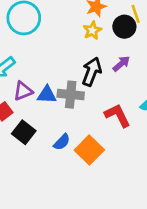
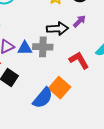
black arrow: (92, 72) -> (58, 29), turned 70
blue semicircle: (62, 142) -> (43, 98), moved, size x1.6

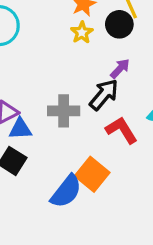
black arrow: (58, 29) -> (104, 95), moved, turned -45
blue triangle: (25, 48) -> (20, 129), moved

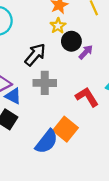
black circle: (119, 24) -> (71, 41), moved
black arrow: (104, 95) -> (35, 55), moved
blue triangle: (20, 129) -> (13, 96), turned 30

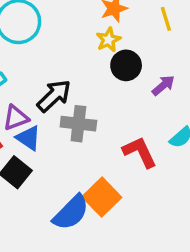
purple arrow: (86, 52) -> (163, 85), moved
black arrow: (35, 55) -> (54, 96), moved

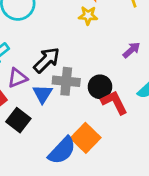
yellow star: (108, 40) -> (88, 16), turned 30
black circle: (126, 65) -> (100, 87), moved
blue triangle: (28, 138) -> (43, 94), moved, turned 30

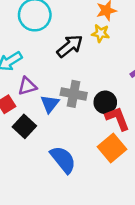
black arrow: (47, 60) -> (70, 46), moved
orange square: (86, 138) -> (112, 148), moved
blue semicircle: (62, 151) -> (63, 160), turned -88

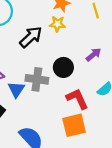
black circle: (105, 102) -> (63, 67), moved
orange square: (112, 148) -> (74, 125), turned 30

